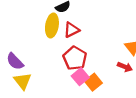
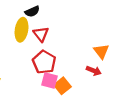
red triangle: (72, 30) -> (41, 34), turned -42
pink square: (80, 77) -> (50, 80), turned -35

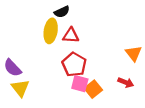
red triangle: (41, 34) -> (71, 35), turned -49
red arrow: (94, 71) -> (126, 82), moved

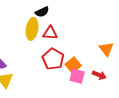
pink square: (80, 84) -> (77, 76), moved
orange square: (93, 89) -> (73, 65), moved

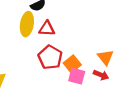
orange triangle: (106, 49) -> (105, 57), moved

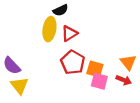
red triangle: (47, 29) -> (69, 34), turned -35
orange square: (72, 64) -> (95, 69), turned -35

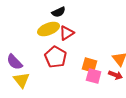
yellow ellipse: (49, 29) -> (49, 29), turned 60
red pentagon: (73, 62) -> (56, 57), moved

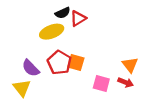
red triangle: (67, 33) -> (78, 18), moved
purple semicircle: (15, 62) -> (31, 68), moved
orange square: (90, 65) -> (76, 63), moved

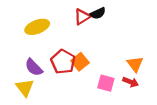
black semicircle: (63, 13) -> (98, 13), moved
yellow ellipse: (52, 32) -> (37, 27), moved
orange square: (76, 63) -> (80, 62), turned 35

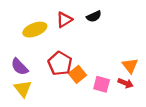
red triangle: (82, 17) -> (64, 20), moved
orange square: (80, 62) -> (77, 74), moved
purple semicircle: (34, 67) -> (20, 67), moved

